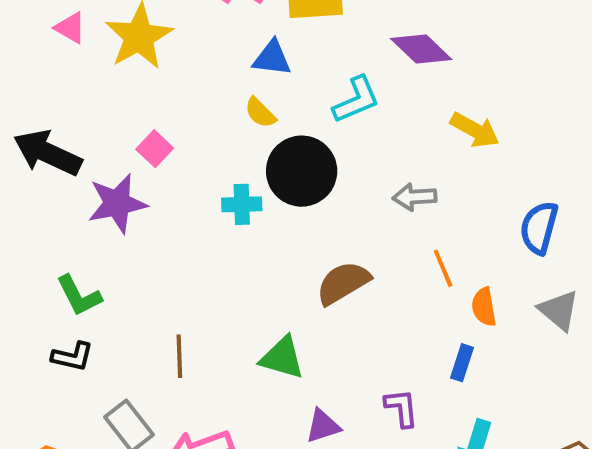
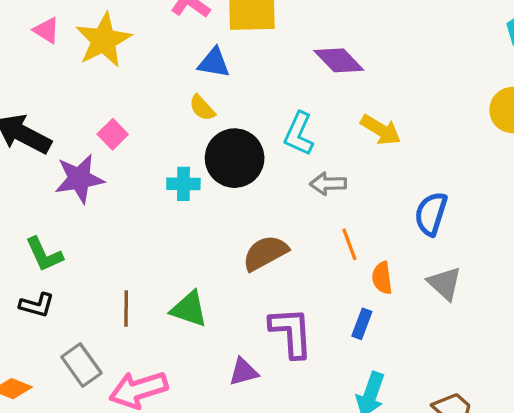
cyan L-shape: (356, 100) -> (299, 134), moved, turned 135
green triangle: (282, 358) -> (189, 309), moved
purple L-shape: (401, 408) -> (291, 332), moved, size x1.6

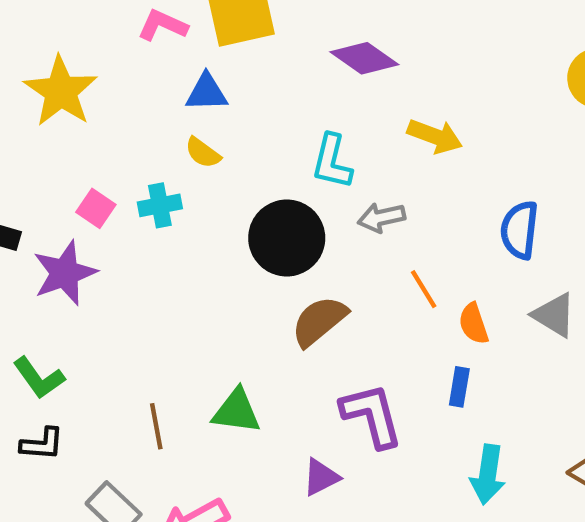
black circle: (235, 158) -> (287, 238), moved
cyan cross: (183, 184) -> (160, 205), moved

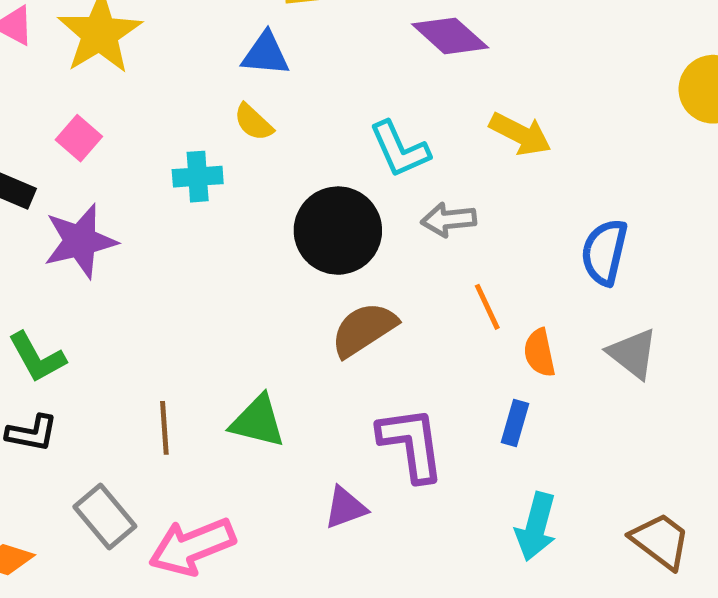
cyan L-shape: (332, 162) -> (400, 149), turned -44
pink square: (96, 208) -> (79, 138), moved

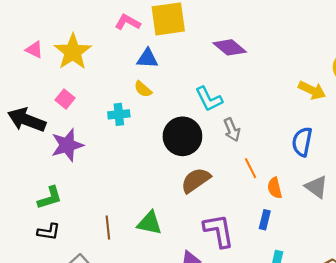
yellow arrow: (520, 134) -> (312, 90), moved
gray arrow: (449, 220) -> (232, 130), turned -105
green L-shape: (37, 357) -> (50, 198), turned -76

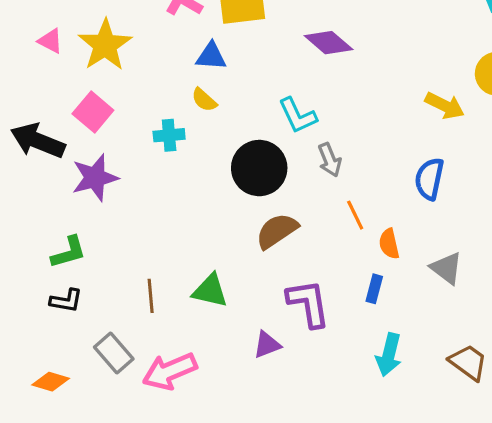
pink square: (65, 99) -> (93, 112), size x1.4
gray triangle: (316, 187) -> (447, 268), moved

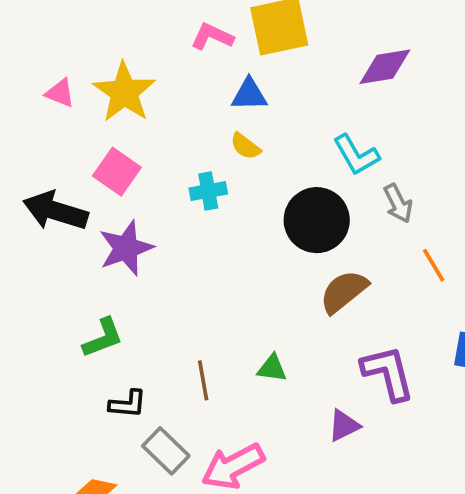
purple diamond: (329, 43) -> (385, 67), turned -45
green triangle: (210, 291) -> (272, 368), size x0.7
black L-shape: (66, 301) -> (128, 404), moved

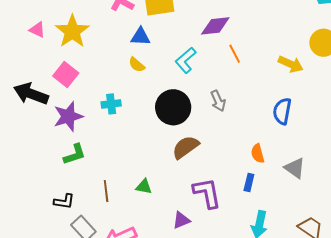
cyan L-shape: (356, 155) -> (186, 60), moved, turned 76
cyan cross: (208, 191) -> (111, 104), moved
orange line: (434, 265) -> (235, 54), moved
green L-shape: (103, 338) -> (75, 154), moved

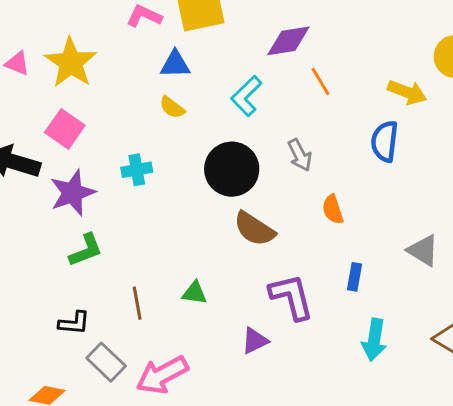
blue semicircle: (282, 111) -> (385, 141), moved
brown semicircle: (186, 147) -> (254, 229), turned -108
orange semicircle: (258, 153) -> (333, 209), moved

